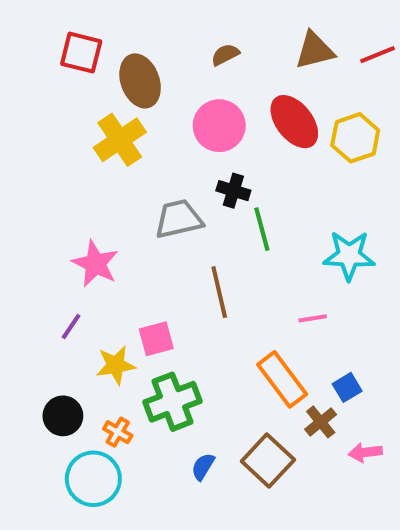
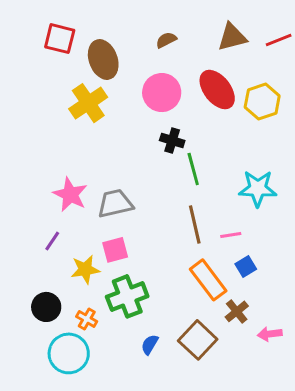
gray trapezoid: (179, 219) -> (115, 203), moved
brown line: (219, 292) -> (195, 224), moved
blue square: (347, 387) -> (246, 266), moved

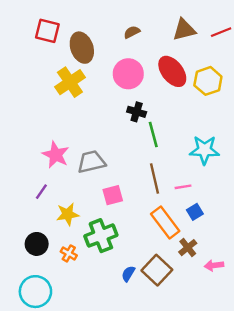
pink square: (115, 250) -> (113, 195), moved
blue semicircle: (150, 344) -> (128, 274), moved
cyan circle: (69, 353) -> (35, 292), moved

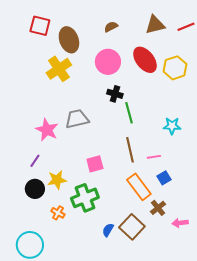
cyan star: (204, 150) -> (172, 126), size x0.7
gray trapezoid: (91, 162) -> (77, 119), moved
black circle: (37, 244) -> (35, 189), moved

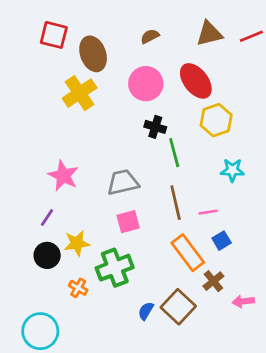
yellow hexagon: (175, 68) -> (216, 120), moved
gray trapezoid: (77, 119) -> (123, 182), moved

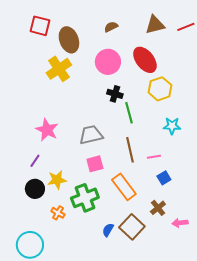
orange rectangle: (188, 253) -> (124, 187), moved

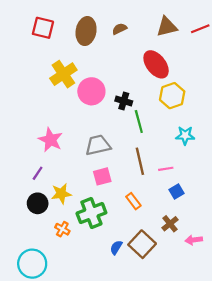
brown ellipse: (69, 40) -> (86, 31), moved, turned 30
pink circle: (108, 62) -> (91, 91), moved
orange rectangle: (124, 187) -> (133, 201), size x0.6

